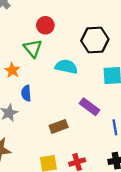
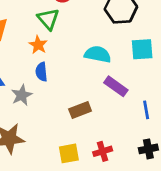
cyan semicircle: (66, 67) -> (98, 54), moved
orange star: (12, 70) -> (38, 45), moved

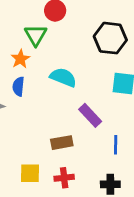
cyan semicircle: (98, 54) -> (63, 77), moved
brown rectangle: (80, 110) -> (62, 143), moved

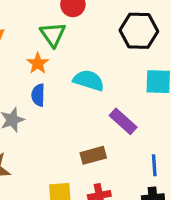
blue line: (116, 145) -> (154, 165), moved

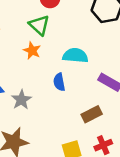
blue semicircle: (38, 95) -> (59, 82), moved

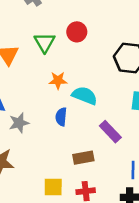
green triangle: (39, 25) -> (45, 42), moved
orange star: (32, 51) -> (58, 80), moved, turned 30

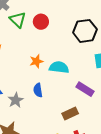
green triangle: (45, 42) -> (18, 20), moved
blue semicircle: (61, 117) -> (38, 90), moved

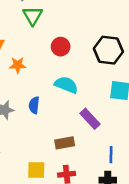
red circle: (41, 22) -> (61, 47), moved
orange star: (36, 61) -> (18, 65), moved

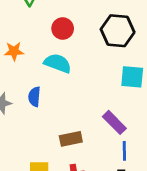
cyan semicircle: (66, 85) -> (58, 63), moved
purple rectangle: (90, 119) -> (114, 122), moved

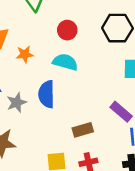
blue semicircle: (34, 97) -> (47, 94), size x1.5

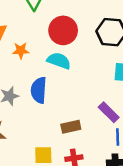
red circle: (67, 30) -> (63, 30), size x1.5

